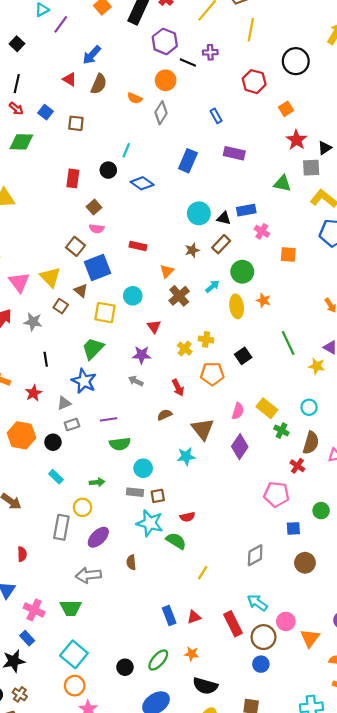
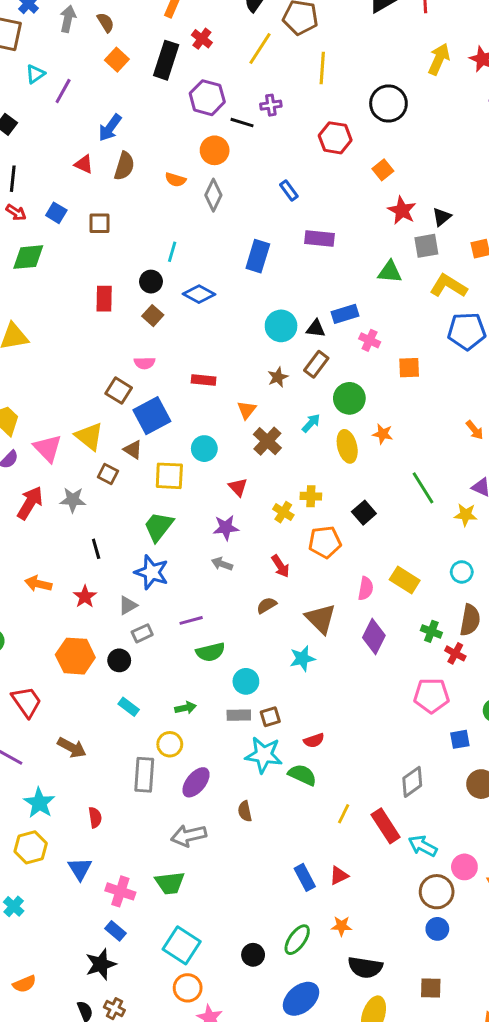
brown square: (94, 207) -> (153, 316), moved
green cross: (281, 431) -> (431, 631), moved
red rectangle: (233, 624) -> (386, 826), moved

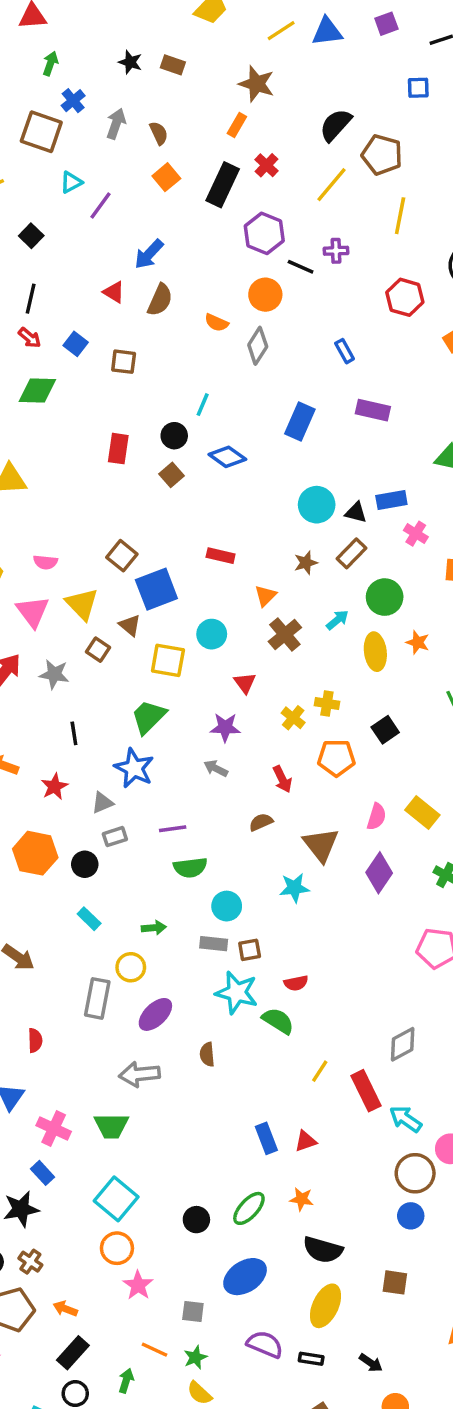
pink semicircle: (145, 363) -> (45, 562), moved

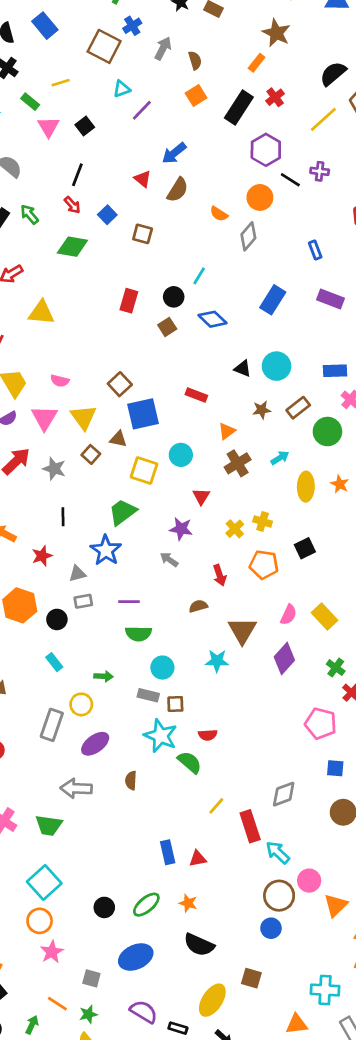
black triangle: (356, 512) -> (243, 369), moved
green circle: (385, 597) -> (327, 432), moved
brown triangle: (130, 625) -> (118, 439), turned -36
yellow ellipse: (326, 1306) -> (212, 1000), moved

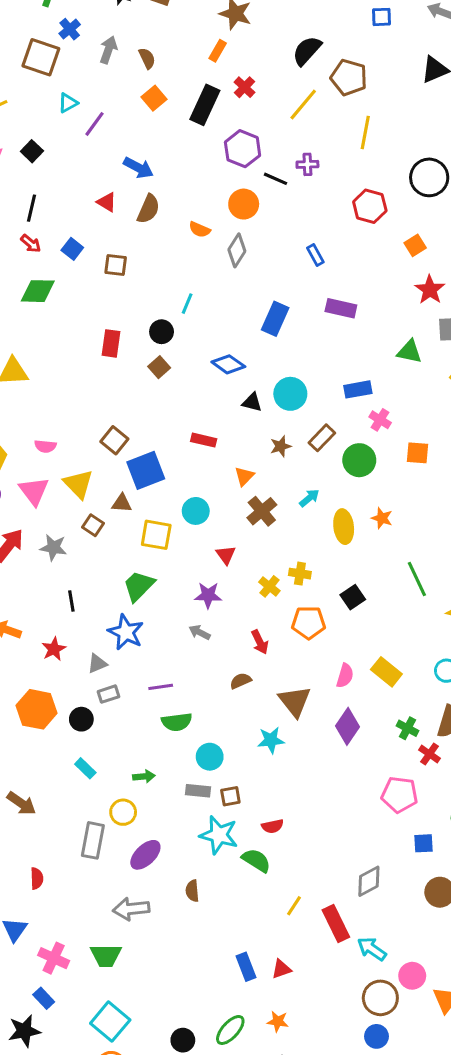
blue arrow: (174, 153) -> (138, 168), turned -105
blue diamond: (213, 319) -> (228, 364), moved

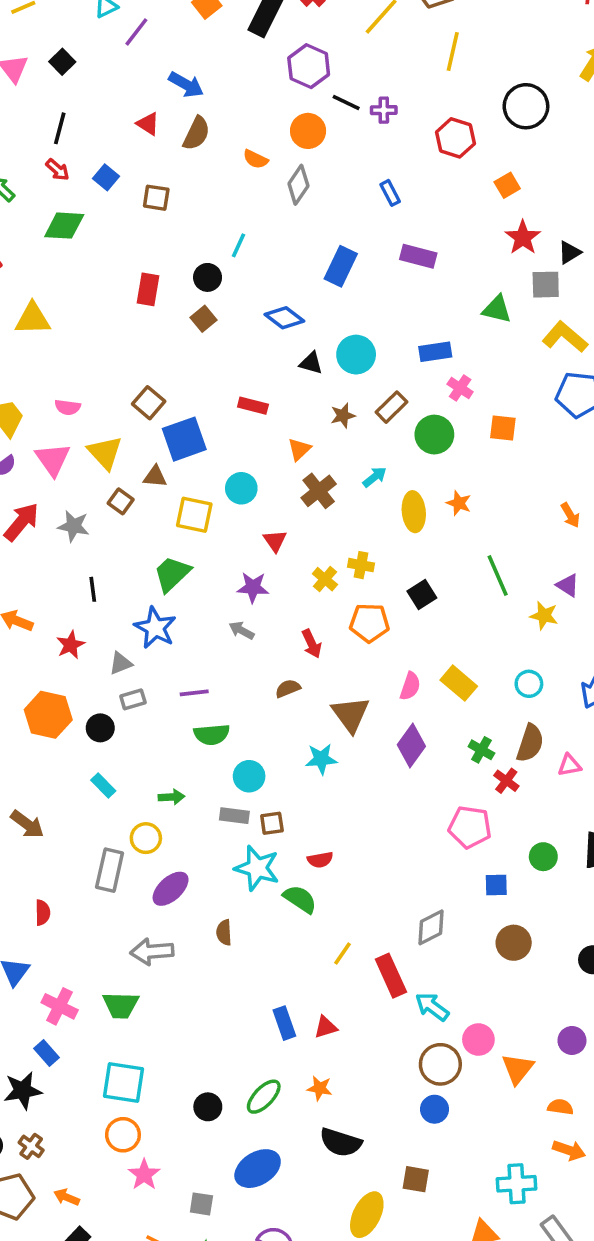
purple cross: (307, 164) -> (384, 110), moved
cyan square: (110, 1022) -> (124, 1083), turned -33

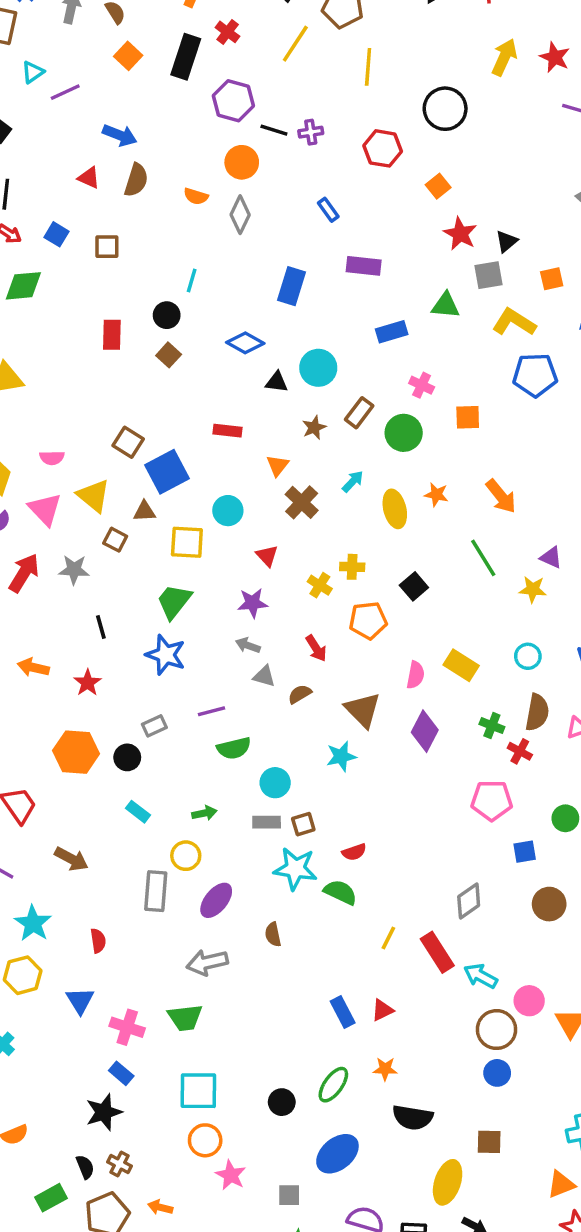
purple line: (136, 32) -> (65, 92), turned 36
blue rectangle: (435, 352) -> (392, 332), moved
orange arrow: (570, 515) -> (501, 496), moved, size x1.5
gray triangle: (121, 663) -> (264, 676), moved, turned 45

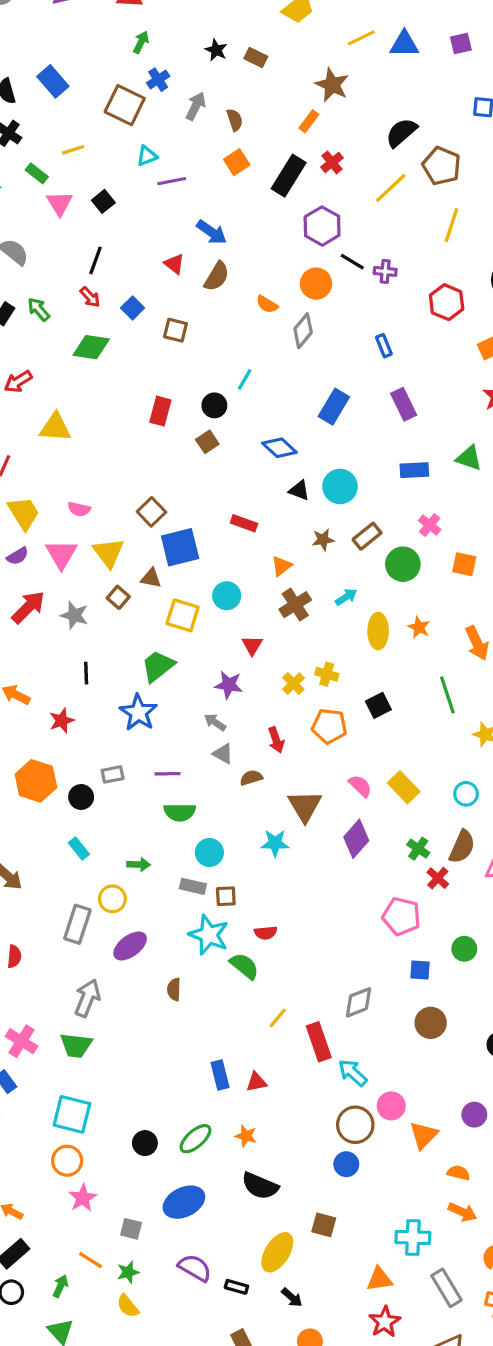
purple rectangle: (364, 266) -> (404, 404), turned 44
pink semicircle: (415, 675) -> (360, 786), turned -70
gray arrow: (207, 962) -> (87, 998), moved, turned 111

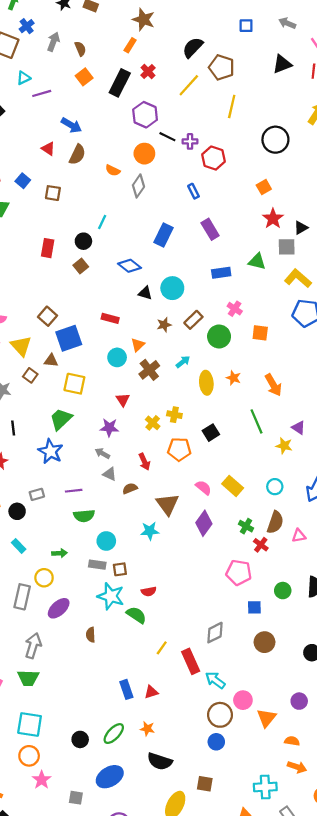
red hexagon: (447, 302) -> (214, 158), moved
cyan circle: (227, 596) -> (117, 357), moved

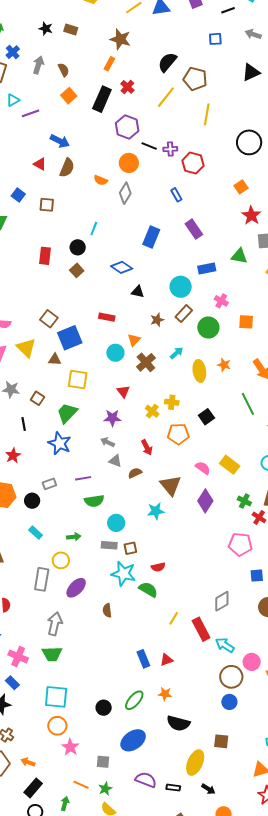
cyan circle: (172, 288) -> (181, 287), moved
brown square: (30, 375) -> (37, 398), moved

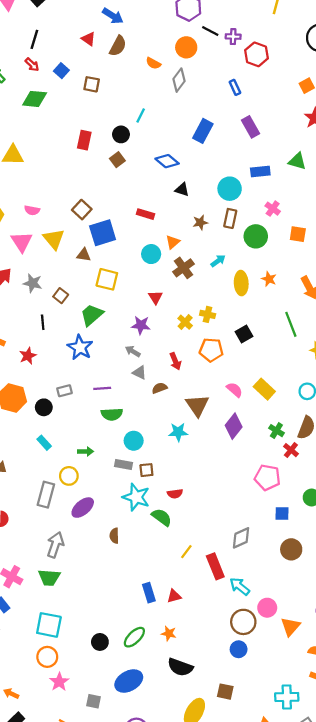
brown rectangle: (184, 314) -> (230, 218), turned -36

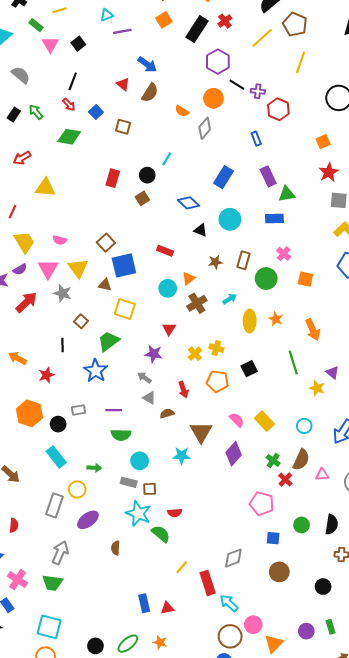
green triangle: (297, 161) -> (287, 194), moved, turned -30
cyan circle: (230, 189) -> (230, 219), moved
gray star: (33, 283) -> (63, 293), moved
cyan rectangle: (44, 443) -> (56, 457), size x1.5

